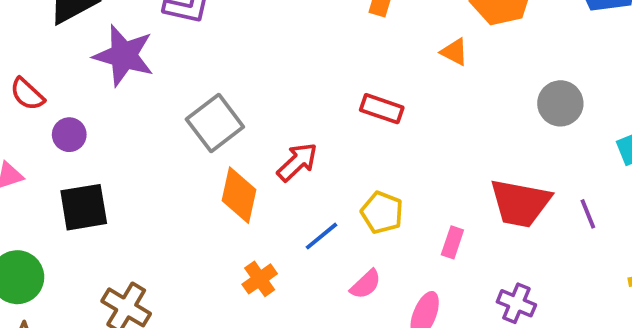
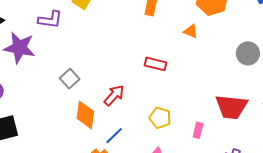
gray square: (215, 123) -> (70, 79), size x0.7
blue line: (321, 236) -> (114, 136), moved

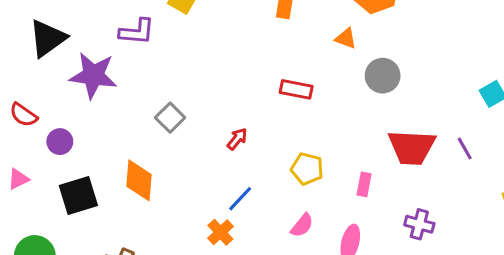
gray circle: (248, 53) -> (383, 76), moved
red arrow: (114, 95) -> (237, 139), size x0.7
orange diamond: (85, 115) -> (139, 180), moved

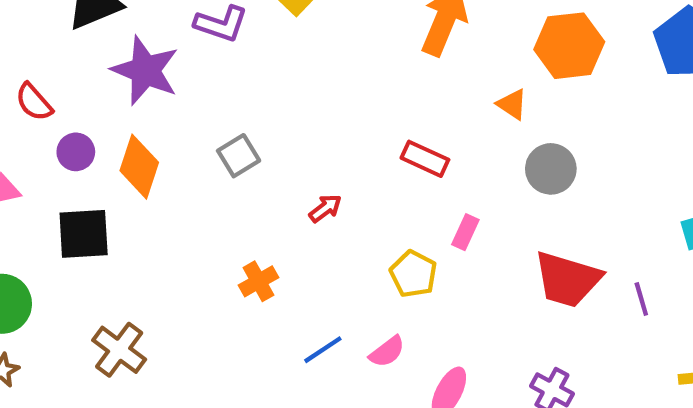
orange diamond: (139, 180) -> (139, 167), moved
pink rectangle: (364, 184) -> (465, 232), moved
blue line: (240, 199) -> (323, 350), moved
orange cross: (220, 232) -> (259, 281), moved

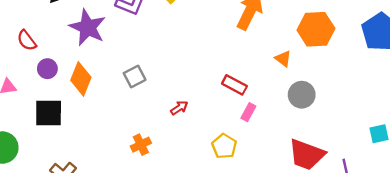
pink rectangle: (465, 232) -> (248, 112), moved

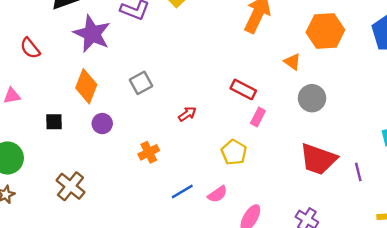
purple circle: (47, 69) -> (102, 124), moved
black square: (49, 113) -> (54, 122), size x0.6

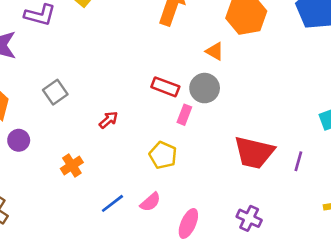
gray circle: (312, 98) -> (205, 88), moved
purple line: (358, 172) -> (298, 161), turned 36

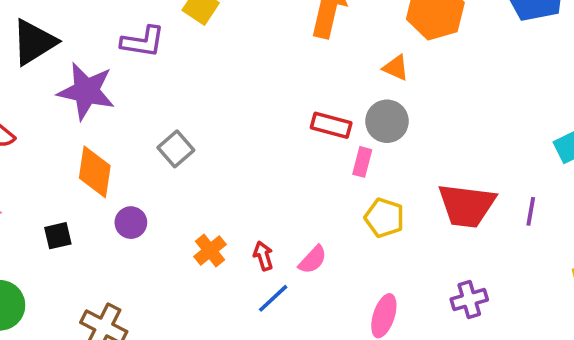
red arrow: (108, 120) -> (263, 256), moved, turned -60
yellow pentagon: (163, 155) -> (384, 218), moved
pink semicircle: (150, 202) -> (313, 260), moved
purple cross: (249, 218) -> (469, 300), turned -35

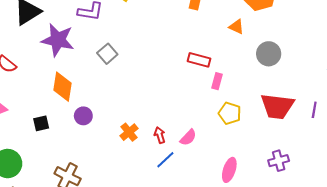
gray circle: (387, 121) -> (269, 54), moved
gray square: (176, 149) -> (107, 54), moved

